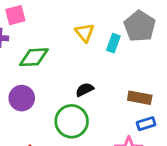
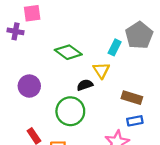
yellow triangle: (85, 33) -> (101, 70), moved
green diamond: (34, 57) -> (68, 52), moved, turned 32

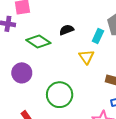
green diamond: (68, 52) -> (38, 41), moved
black semicircle: (85, 85) -> (67, 30), moved

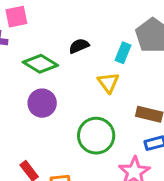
purple circle: (22, 73) -> (42, 103), moved
green circle: (60, 95) -> (96, 136), moved

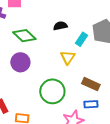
black semicircle: (79, 46) -> (60, 26), moved

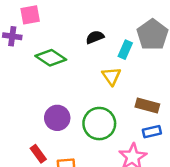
purple circle: (20, 62) -> (57, 118), moved

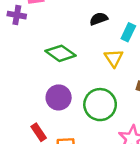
green diamond: (51, 58) -> (60, 53), moved

